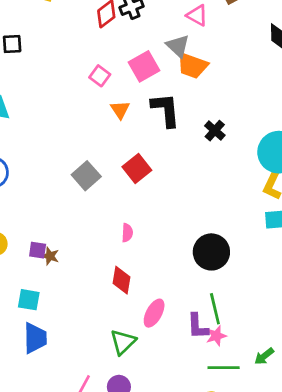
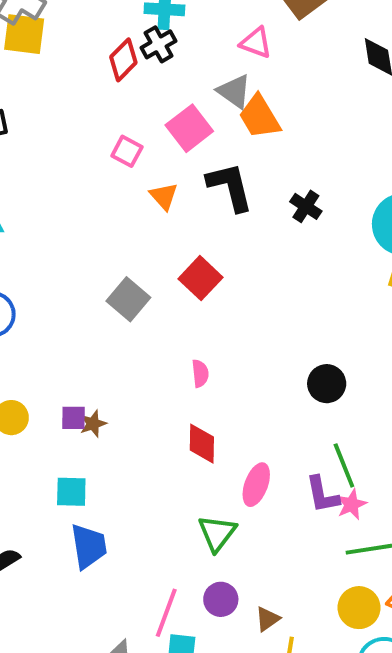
orange trapezoid: (192, 66) -> (259, 117), turned 48
black circle: (211, 252) -> (327, 384), size x0.7
brown star: (50, 256) -> (93, 424), turned -30

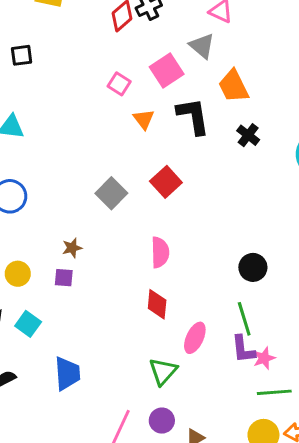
orange trapezoid: (259, 117) -> (233, 86), moved
pink semicircle: (200, 373) -> (160, 252), size x1.5
brown star: (93, 424) -> (72, 248), moved
green line: (344, 465) -> (244, 319), moved
cyan square: (71, 492) -> (28, 324), moved, turned 30

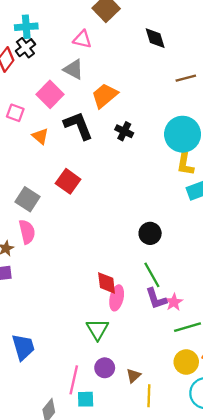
orange trapezoid: (233, 86) -> (105, 96), turned 88
pink semicircle: (160, 252) -> (27, 232), moved
red diamond: (157, 304) -> (107, 283), moved

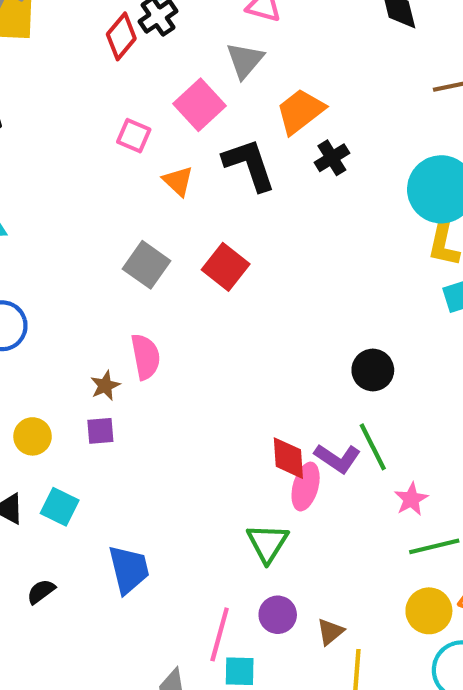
gray triangle: (73, 69) -> (245, 60), turned 40
black cross: (124, 131) -> (332, 158), moved, turned 30
gray square: (27, 199) -> (146, 265), moved
purple L-shape: (156, 299) -> (337, 458), moved, turned -40

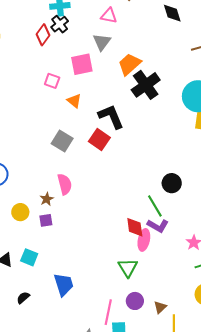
pink square: (199, 105) -> (82, 64), turned 35
black cross: (332, 158) -> (146, 85), size x1.8
black L-shape: (249, 165) -> (111, 116), moved
yellow circle: (33, 436) -> (20, 212), moved
green line: (373, 447) -> (155, 206), moved

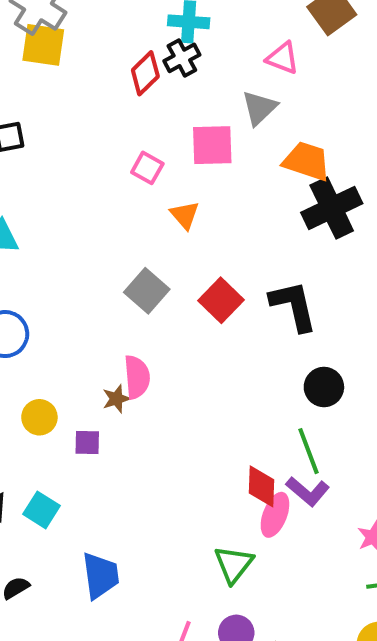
orange trapezoid: (129, 64) -> (307, 161), turned 50
black L-shape: (111, 116) -> (293, 306), moved
black circle: (172, 183) -> (324, 387), moved
brown star: (47, 199) -> (116, 399), moved

